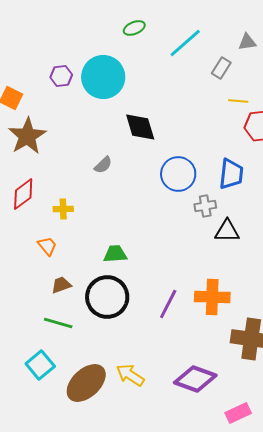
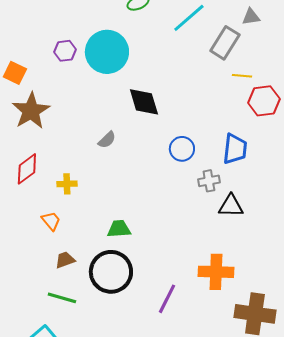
gray rectangle: (221, 68) -> (225, 43), size x1.5
blue circle: (178, 174) -> (182, 149), size x0.7
purple line: (168, 304) -> (167, 299), moved

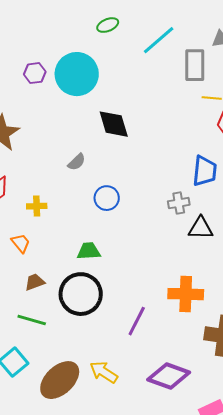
gray rectangle: (225, 43) -> (195, 65), turned -32
blue circle: (182, 149) -> (107, 198), moved

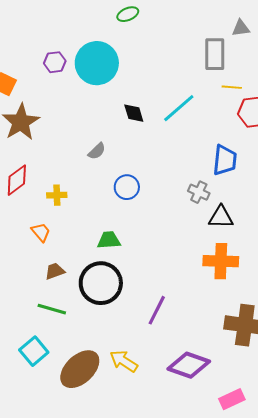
cyan line: (159, 40) -> (179, 108), moved
black diamond: (114, 124) -> (134, 113), size x0.7
gray cross: (179, 203) -> (199, 192), turned 35
orange cross: (186, 294) -> (221, 261), moved

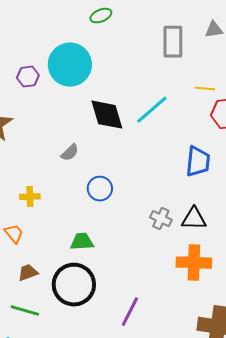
gray rectangle: (215, 54) -> (173, 42), moved
purple hexagon: (55, 62) -> (28, 77), moved
black diamond: (134, 113) -> (107, 115), size x1.6
gray cross: (199, 192) -> (161, 219), moved

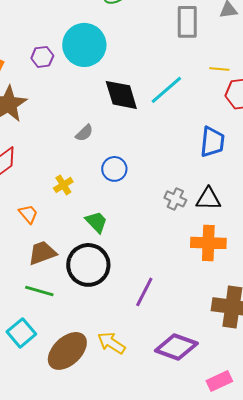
yellow cross: (30, 197) -> (63, 185), moved, turned -30
green trapezoid: (82, 242) -> (96, 222), turned 50
brown trapezoid: (28, 273) -> (42, 253), size x1.4

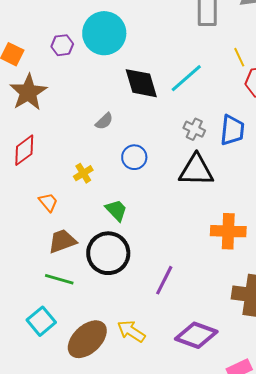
yellow line: (219, 69) -> (239, 57), turned 60
gray cross: (175, 199) -> (194, 129), moved
black triangle: (208, 199) -> (196, 170), moved, size x1.4

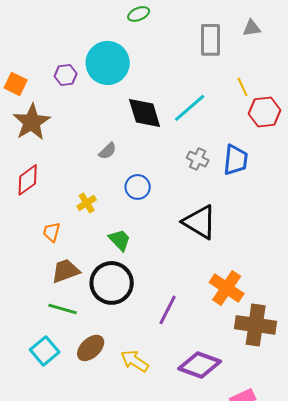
black triangle: (196, 170) -> (200, 222), moved, turned 30
orange trapezoid: (48, 202) -> (52, 232), turned -125
orange cross: (228, 231) -> (227, 288), moved, turned 32
brown ellipse: (87, 339) -> (91, 348), moved, size x0.7

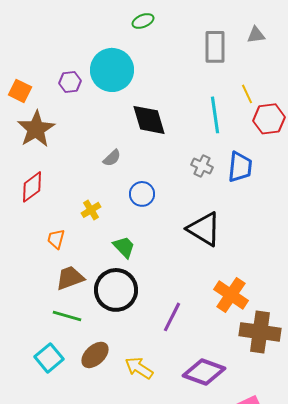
cyan line: (190, 108) -> (215, 115), moved, turned -57

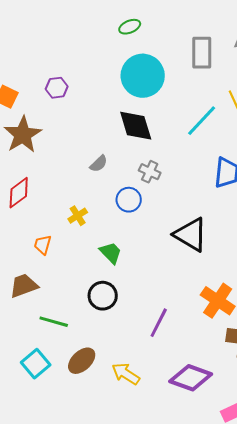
cyan circle: (112, 70) -> (143, 76), moved
cyan line: (215, 115) -> (202, 121), turned 51
gray cross: (202, 166) -> (150, 172), moved
brown trapezoid: (70, 278) -> (24, 286), moved
black circle: (116, 290) -> (103, 296), size x0.7

